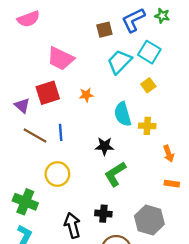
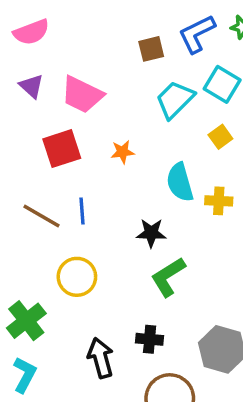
purple triangle: (22, 106) -> (31, 86), moved
green cross: (25, 202) -> (26, 321), turned 30

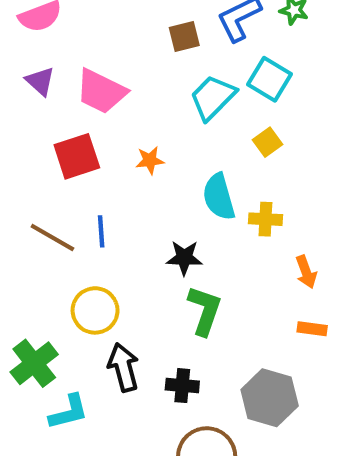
green L-shape: (168, 277) -> (205, 310), turned 141
black arrow: (101, 358) -> (123, 367), moved
cyan L-shape: (25, 375) -> (69, 412), moved, turned 48

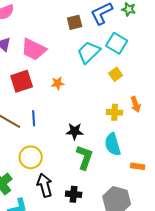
cyan semicircle: (219, 197) -> (113, 144), moved
orange arrow: (306, 272) -> (136, 104), moved

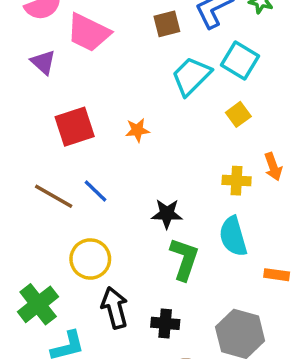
pink trapezoid: (34, 49) -> (89, 33), moved
blue line: (34, 118) -> (95, 191), turned -42

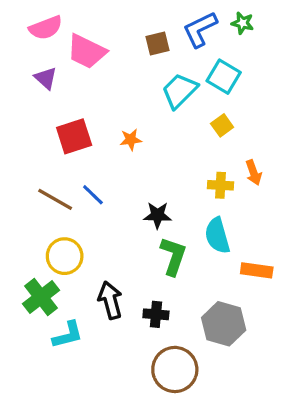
yellow circle: (90, 259) -> (65, 256), moved
orange rectangle: (277, 275) -> (257, 270), size x1.4

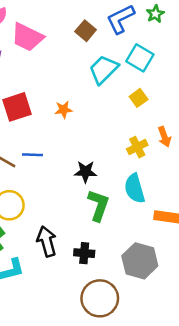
green star: (243, 23) -> (155, 14), turned 30
brown square: (157, 44) -> (86, 31), turned -36
yellow cross: (220, 185) -> (137, 147), turned -30
blue line: (93, 195) -> (33, 155), turned -42

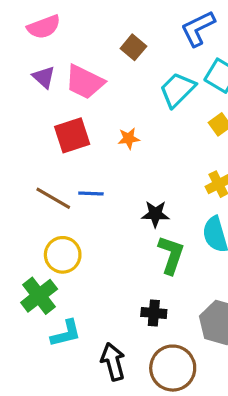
brown square: (86, 31) -> (133, 47), moved
pink trapezoid: (27, 37) -> (85, 82), moved
black arrow: (47, 241) -> (113, 362), moved

